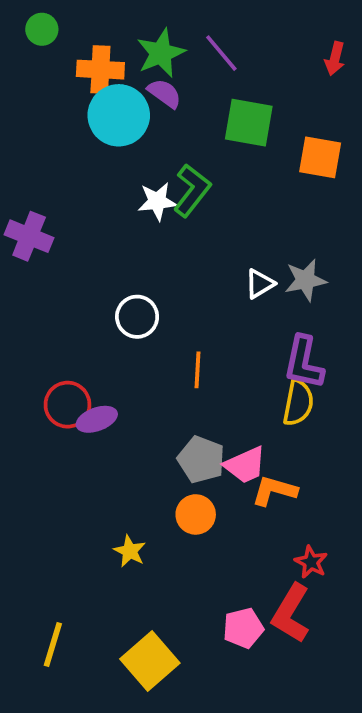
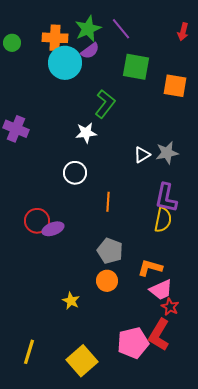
green circle: (42, 29) -> (12, 43), moved
purple semicircle: (165, 93) -> (90, 51), turned 108
white star: (157, 201) -> (86, 133), moved
pink trapezoid: (245, 465) -> (161, 290), moved
pink pentagon: (243, 628) -> (133, 343), size x1.4

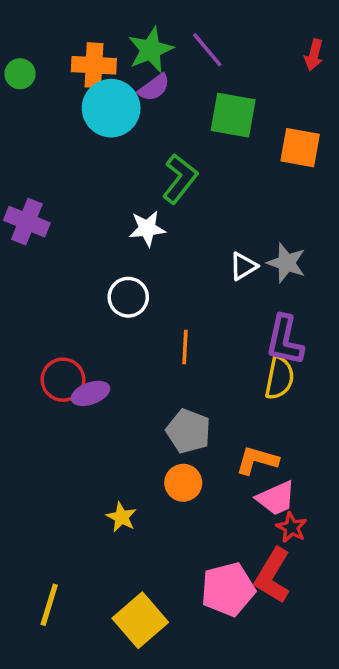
gray star: (167, 153) -> (286, 263), turned 30

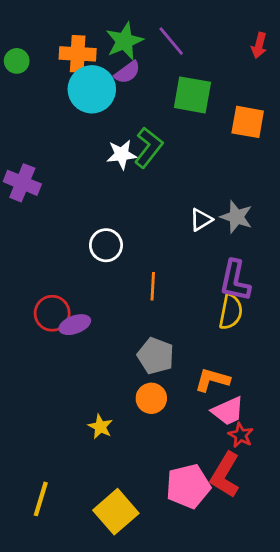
white star: (147, 228) -> (122, 155), moved

